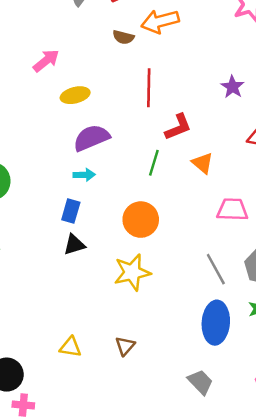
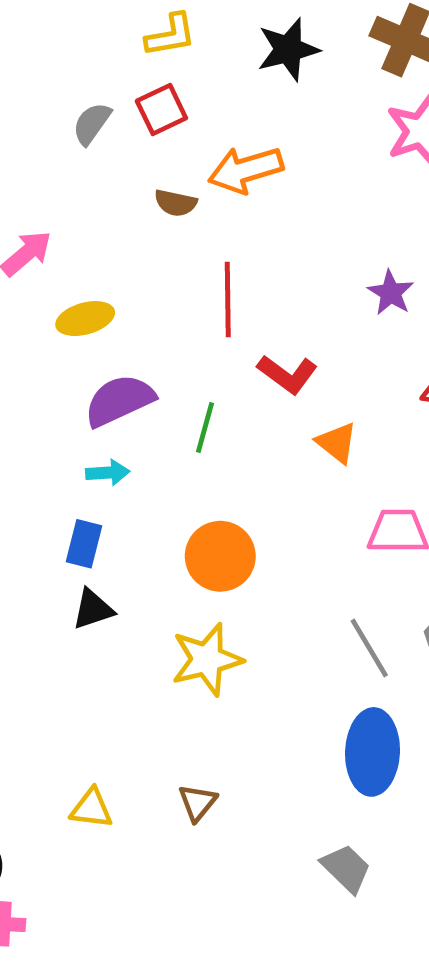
red L-shape: (178, 127) -> (287, 374), turned 60
green line: (154, 163) -> (205, 427), moved

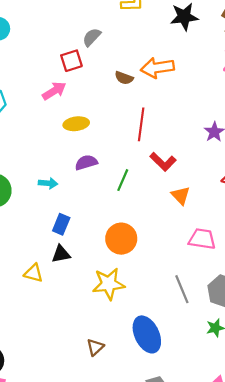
red square: (161, 109) -> (71, 61), moved
purple semicircle: (119, 400) -> (86, 163), size x0.7
cyan arrow: (108, 473) -> (48, 183), moved
blue ellipse: (372, 752) -> (147, 334), moved, turned -36
yellow triangle: (91, 808) -> (33, 273), moved

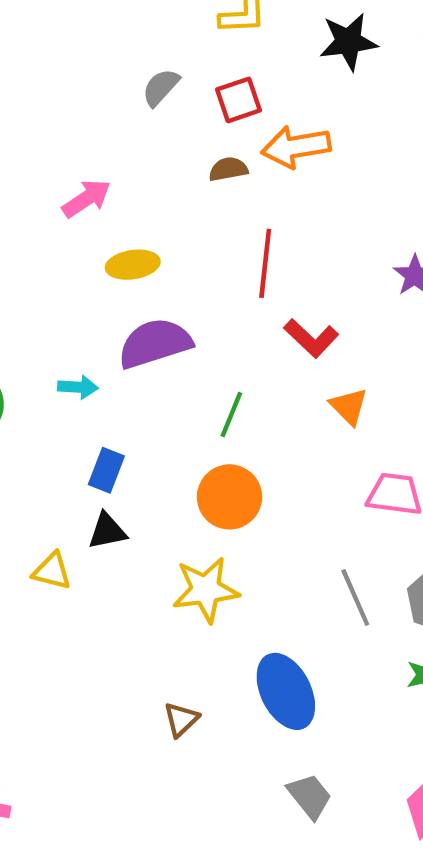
red square: (71, 61) -> (239, 100), moved
brown semicircle: (124, 78) -> (228, 169), turned 150
purple semicircle: (86, 163) -> (155, 343), size x1.6
green line: (123, 180) -> (231, 414), moved

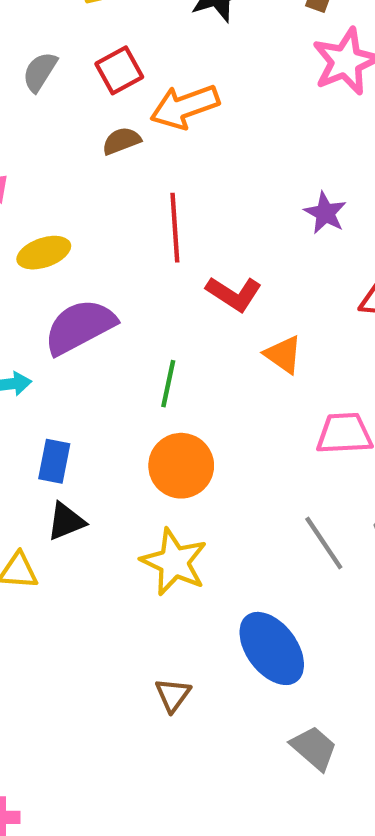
yellow star: (206, 590) -> (174, 562), turned -30

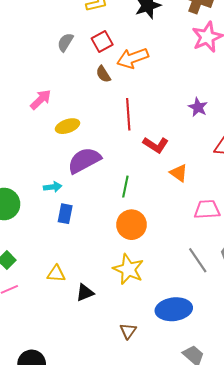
brown semicircle: (121, 141) -> (103, 74), turned -102
blue rectangle: (54, 461) -> (65, 214), moved
black triangle: (66, 521) -> (85, 293), moved
blue ellipse: (272, 648) -> (174, 309), turned -60

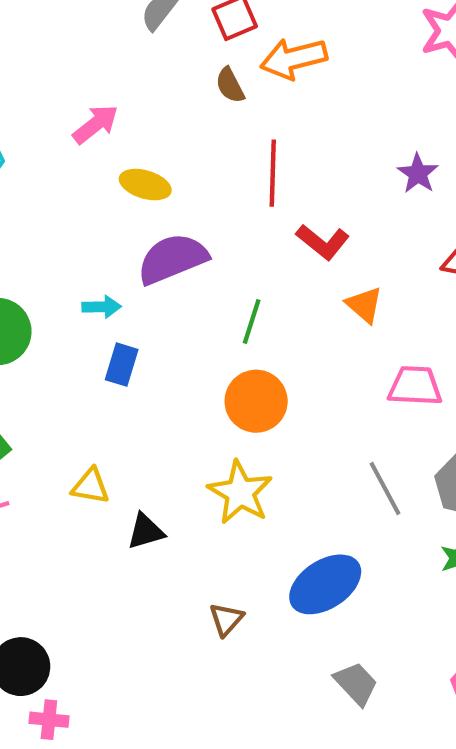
yellow ellipse: (67, 126) -> (145, 185), turned 30
blue ellipse: (174, 309) -> (325, 584), turned -32

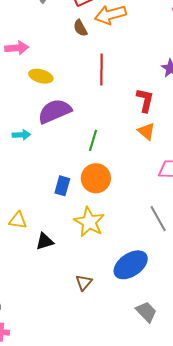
pink arrow: (96, 124) -> (17, 48), turned 35
red L-shape: (323, 242) -> (145, 100), moved, turned -115
blue rectangle: (122, 365) -> (62, 186), moved

